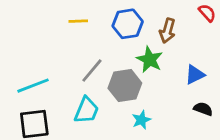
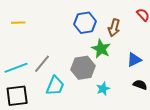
yellow line: (78, 21) -> (18, 23), moved
gray line: (92, 70) -> (42, 64), moved
cyan star: (141, 120) -> (103, 89), moved

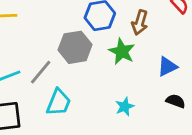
gray hexagon: (83, 68) -> (75, 47), moved

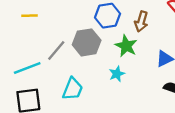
gray line: (41, 72) -> (56, 51), moved
cyan star: (125, 107) -> (117, 74), moved

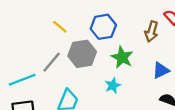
yellow line: (30, 16) -> (60, 27), moved, turned 42
brown arrow: (141, 21) -> (151, 32), moved

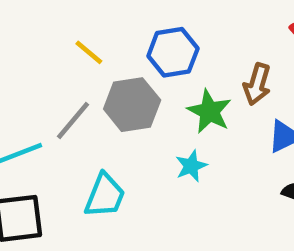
brown arrow: (151, 32) -> (257, 84), moved

